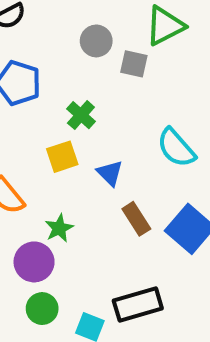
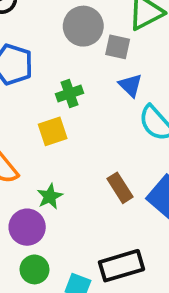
gray circle: (96, 41) -> (83, 26), size x1.4
green cross: (81, 115) -> (69, 94), turned 30
blue triangle: (110, 173) -> (130, 85), moved

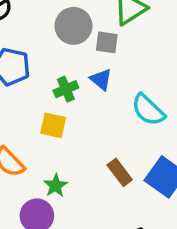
blue triangle: (130, 85) -> (101, 79), moved
yellow square: (53, 131) -> (53, 125), turned 36

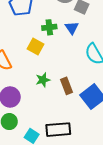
green star: (56, 186) -> (43, 80), moved

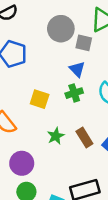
green cross: (49, 27) -> (74, 93), moved

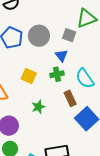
gray circle: (61, 29) -> (39, 36), moved
brown rectangle: (84, 138) -> (70, 98), moved

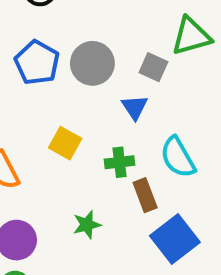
green cross: (57, 74) -> (120, 162), moved
green star: (38, 107) -> (87, 225), moved

